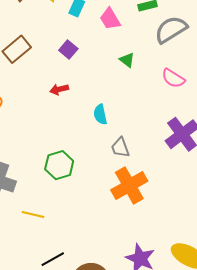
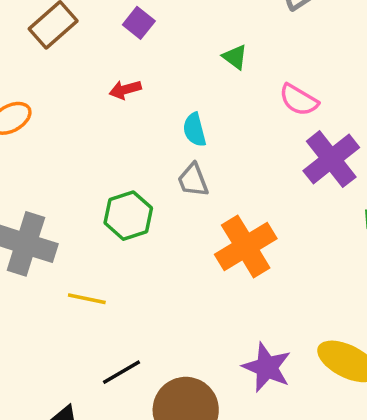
green triangle: (127, 60) -> (235, 57), moved
pink semicircle: (173, 78) -> (299, 100), moved
gray trapezoid: (120, 148) -> (193, 180), moved

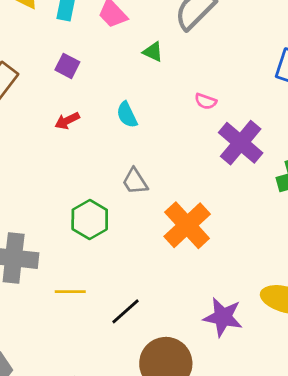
green triangle: (235, 57) -> (153, 52), moved
pink semicircle: (299, 100) -> (206, 101), size x0.7
cyan semicircle: (194, 130) -> (127, 115), moved
black line: (121, 372) -> (126, 311), moved

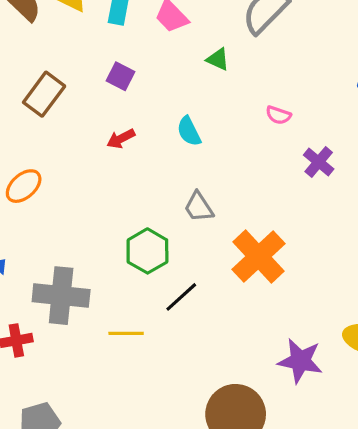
purple cross: (241, 143) -> (319, 162), size x0.6
black line: (126, 311) -> (181, 297), moved

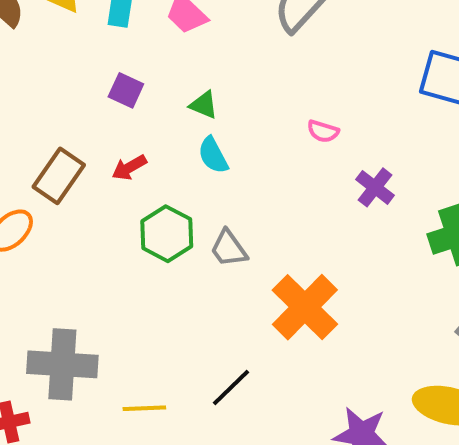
green triangle: (218, 59) -> (204, 105), moved
brown rectangle: (44, 94) -> (59, 176), moved
green hexagon: (147, 251) -> (167, 234), moved
black line: (181, 297) -> (231, 388), moved

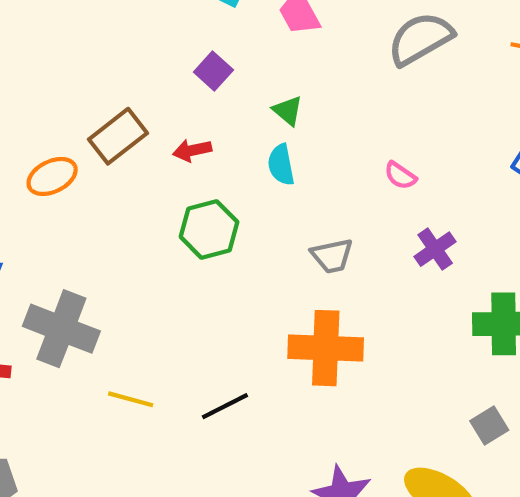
gray trapezoid: (229, 249) -> (332, 256), moved, turned -84
orange cross: (305, 307) -> (326, 348), turned 30

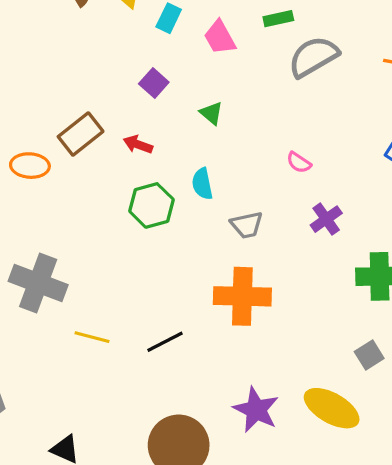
red arrow: (192, 150) -> (138, 144), turned 32
cyan semicircle: (281, 165) -> (202, 184), moved
orange ellipse: (52, 176) -> (30, 166), turned 30

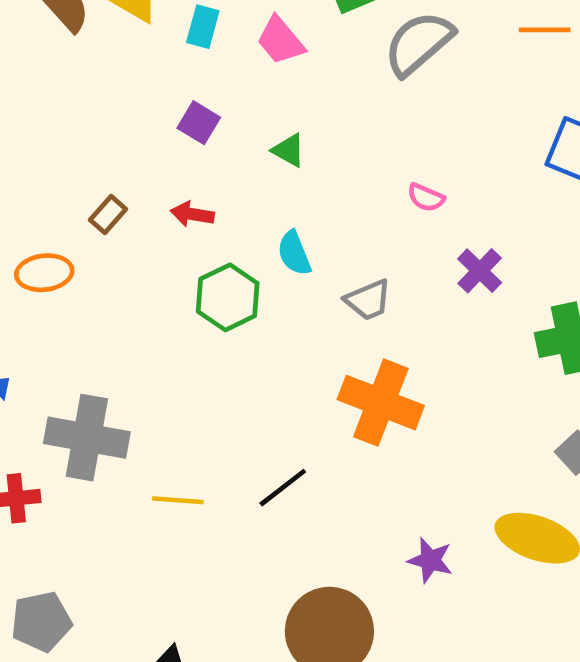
brown rectangle: (81, 134) -> (108, 215), size x0.6
orange cross: (242, 296) -> (381, 403), turned 30
purple star: (256, 410) -> (430, 560), size x0.7

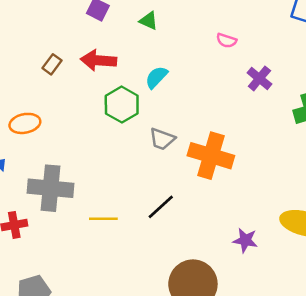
red arrow: (192, 214) -> (98, 60), size x1.5
cyan semicircle: (294, 253) -> (156, 77), turned 70
orange ellipse: (44, 273) -> (25, 123), moved
gray trapezoid: (368, 300) -> (162, 139), moved, turned 48

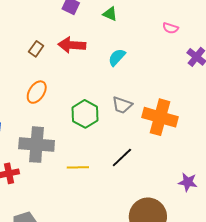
green hexagon: (122, 105) -> (85, 114), moved
orange ellipse: (25, 123) -> (37, 92), moved, turned -45

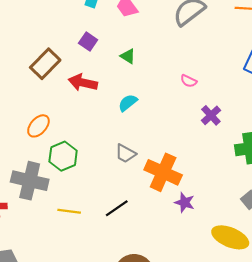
brown rectangle: (36, 49) -> (45, 64), moved, size x1.8
green hexagon: (85, 114) -> (63, 156), moved
purple star: (188, 182) -> (185, 202), moved

